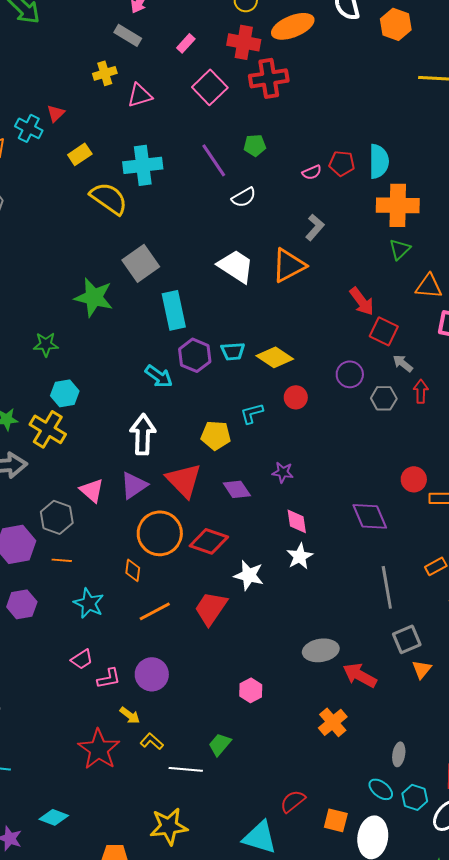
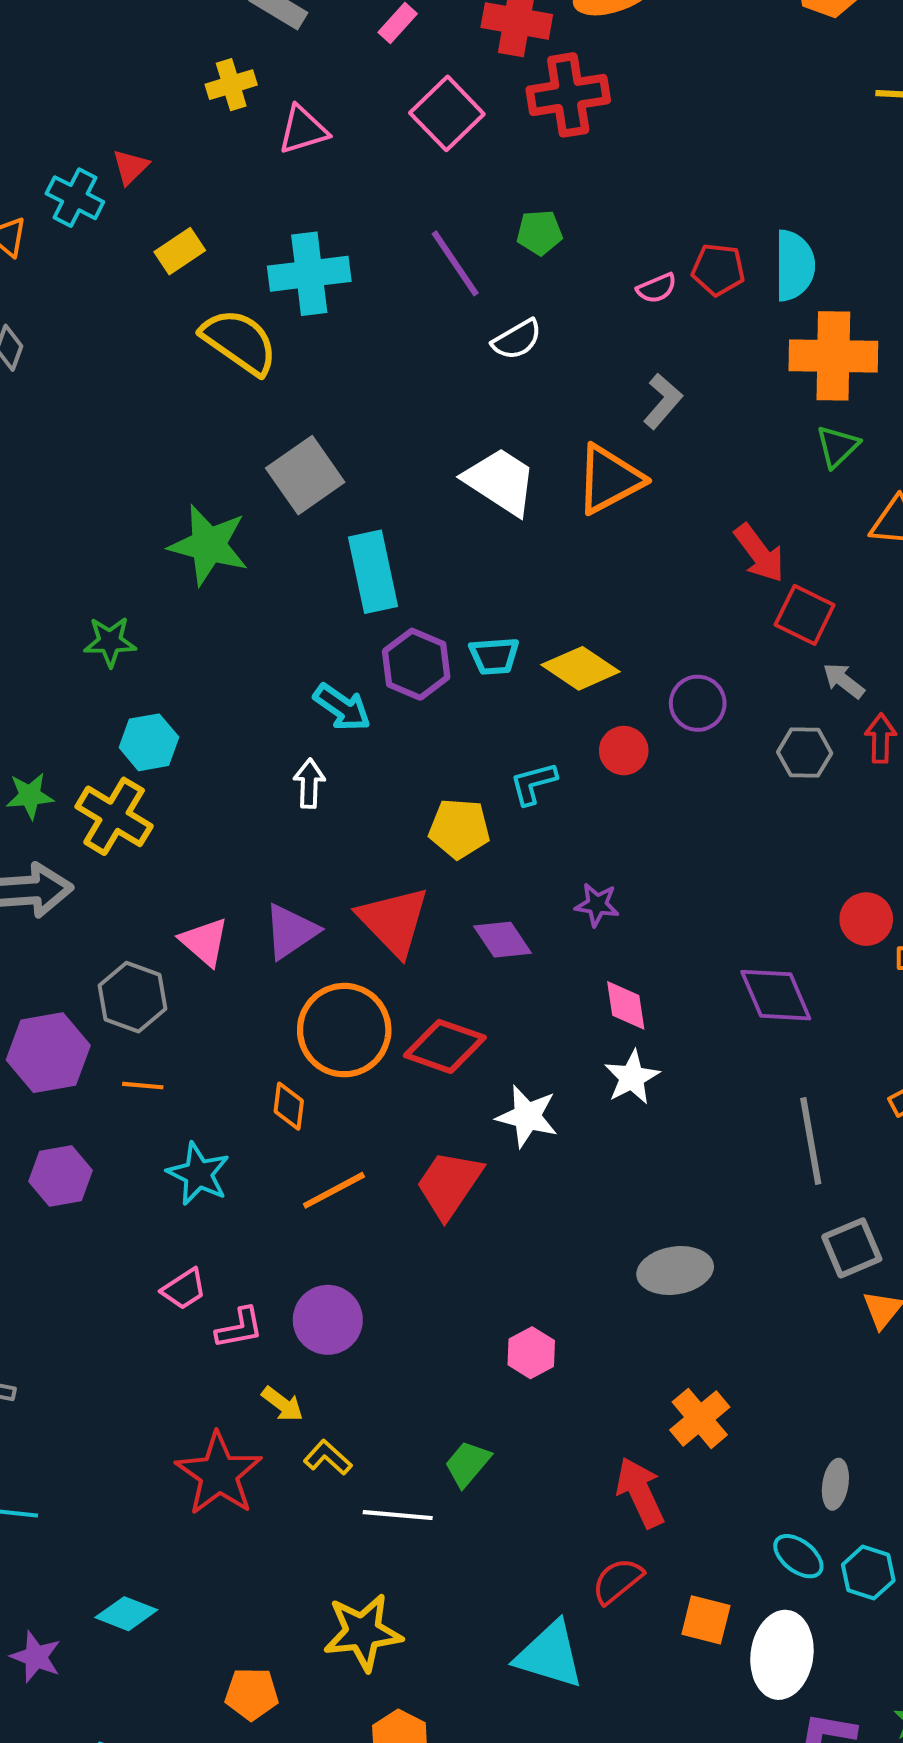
purple circle: (350, 374) -> (698, 703), moved
white arrow: (143, 434) -> (309, 783), moved, size x0.6
red arrow: (360, 675) -> (640, 1492), moved, turned 36

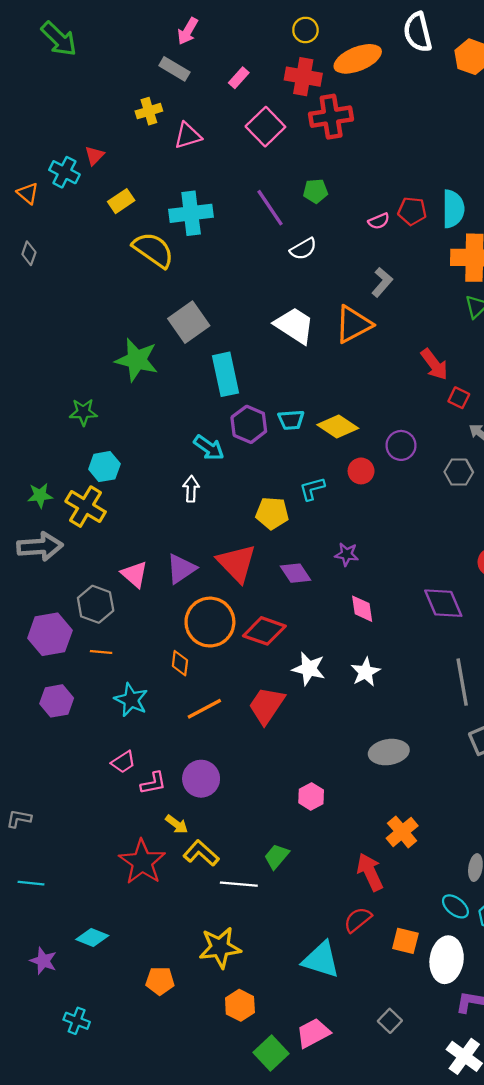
red square: (805, 615) -> (459, 398), size x0.7
white star: (632, 1077) -> (365, 672), moved
yellow L-shape: (328, 1458) -> (201, 853), size x1.4

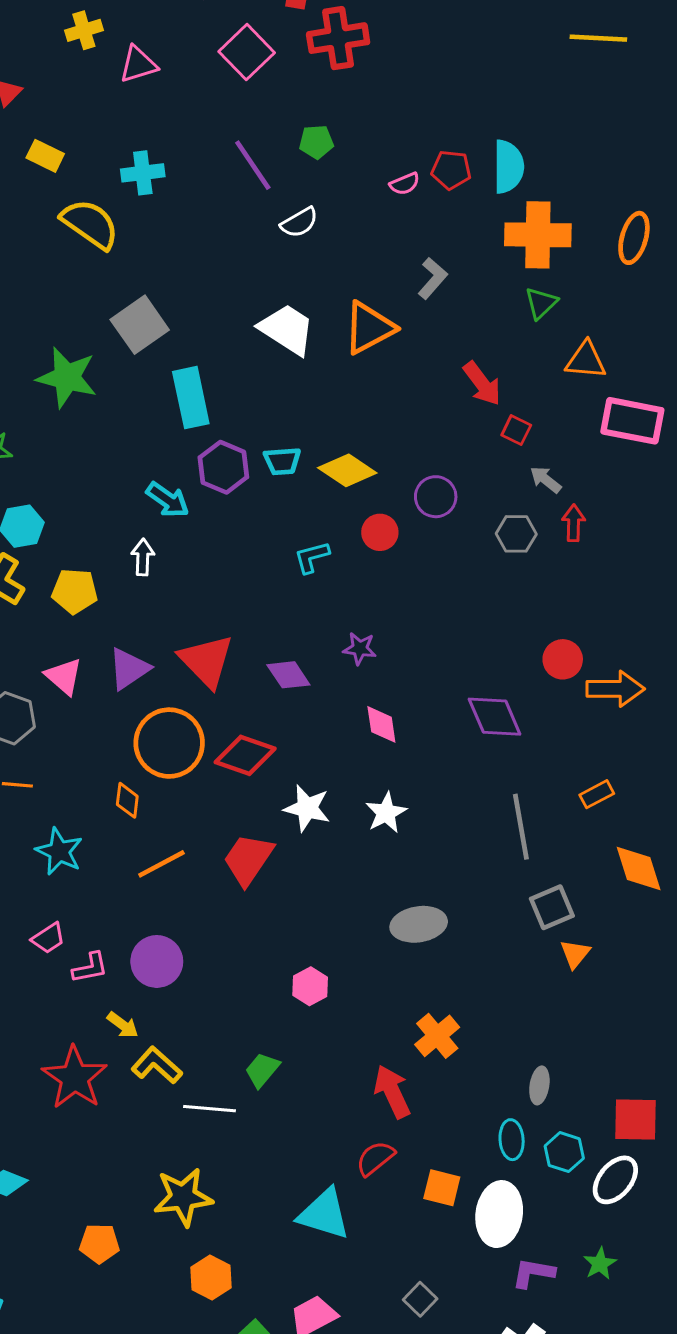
yellow rectangle: (121, 201) -> (45, 156), turned 60
cyan cross: (191, 213) -> (143, 173), size x0.7
gray L-shape: (382, 282) -> (433, 278), moved
yellow pentagon: (272, 513) -> (75, 591), moved
cyan ellipse: (455, 906) -> (512, 1140), turned 48

